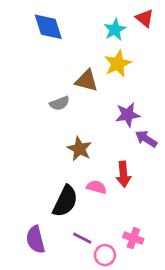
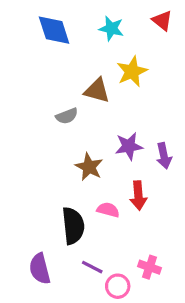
cyan star: (115, 30) -> (111, 29), moved, turned -30
purple star: (128, 115) -> (129, 146), moved
purple arrow: (146, 139) -> (164, 156), turned -135
black semicircle: (65, 201) -> (73, 226), turned -32

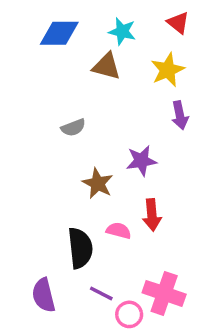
blue diamond: (54, 30) -> (59, 33), turned -72
yellow star: (132, 71) -> (168, 70), moved
brown triangle: (97, 91) -> (106, 66), moved
purple arrow: (164, 156) -> (180, 115), moved
pink cross: (149, 267) -> (164, 293), size x1.6

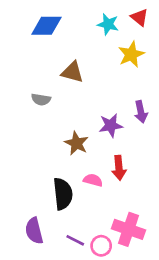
cyan star: (122, 31) -> (108, 24), moved
brown triangle: (106, 66) -> (72, 72), moved
purple arrow: (180, 115) -> (141, 112), moved
gray semicircle: (73, 128) -> (41, 99), moved, turned 30
purple line: (101, 293) -> (75, 240), moved

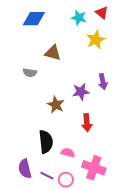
pink semicircle: (93, 180) -> (68, 153), moved
purple line: (75, 240) -> (47, 176), moved
pink circle: (101, 246) -> (66, 180), moved

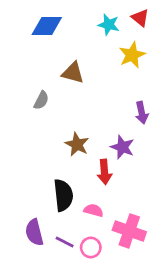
gray semicircle: (30, 73) -> (41, 100), turned -72
purple star: (81, 92) -> (122, 147), moved, turned 30
red arrow: (87, 123) -> (105, 172), moved

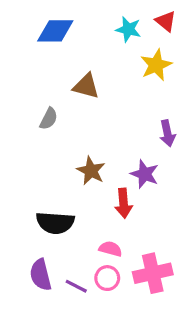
black semicircle: (63, 195) -> (55, 223), moved, turned 100
pink cross: (129, 231) -> (153, 273), turned -32
pink circle: (91, 247) -> (107, 278), moved

